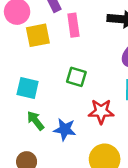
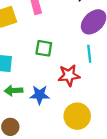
green arrow: (35, 121) -> (13, 90), turned -48

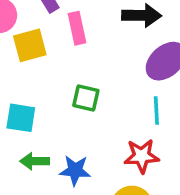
red star: (69, 75) -> (142, 156), moved

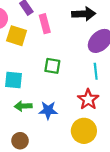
yellow square: (30, 45) -> (17, 36), turned 36
red star: (142, 156) -> (88, 99), turned -30

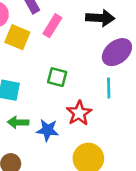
pink rectangle: (45, 24) -> (52, 26), turned 42
red star: (88, 99) -> (79, 113), moved

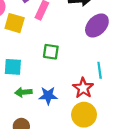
cyan line: (109, 88) -> (100, 70), moved
red star: (79, 113) -> (83, 88), moved

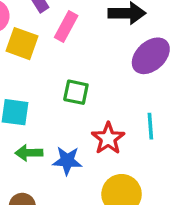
red star: (83, 88) -> (108, 138), moved

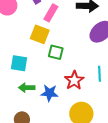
yellow square: (22, 44) -> (40, 34), moved

